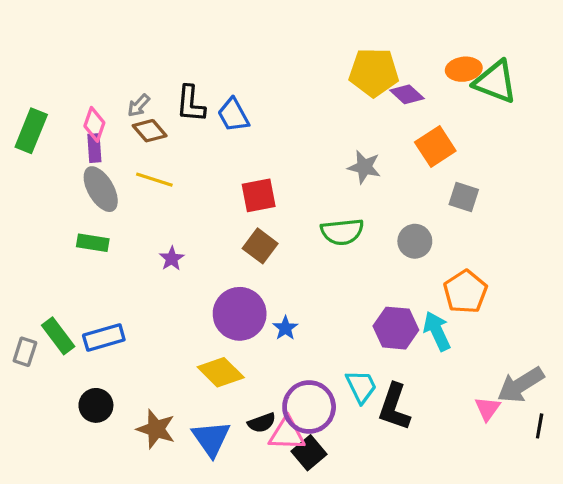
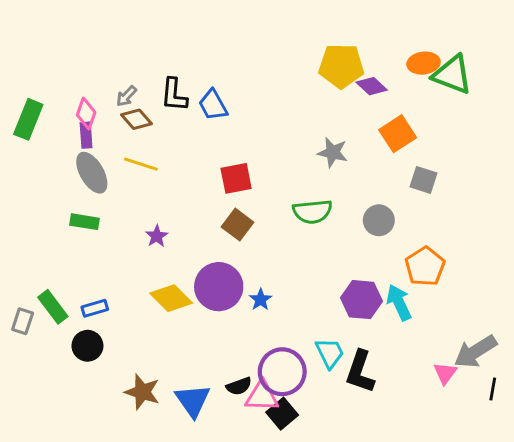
blue rectangle: (104, 338) -> (95, 308), size x0.7
yellow diamond: (221, 372) -> (171, 298), moved
black circle: (96, 405) -> (87, 346), moved

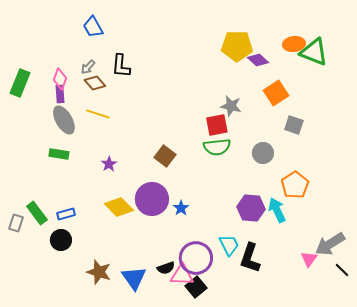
blue trapezoid: (213, 105) -> (93, 27), moved
red square: (236, 178) -> (217, 125), moved
black line: (493, 389) -> (342, 270), turned -56

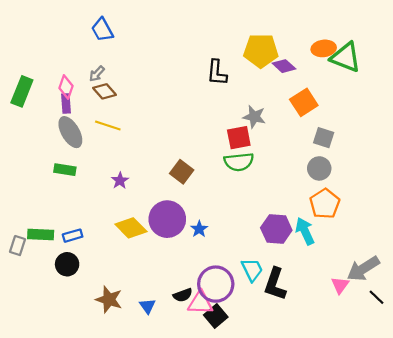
black L-shape: (121, 66) -> (217, 73), moved
gray circle: (263, 153) -> (319, 168), moved
green rectangle: (37, 213) -> (41, 235), turned -50
blue triangle: (134, 278) -> (147, 306), size x0.6

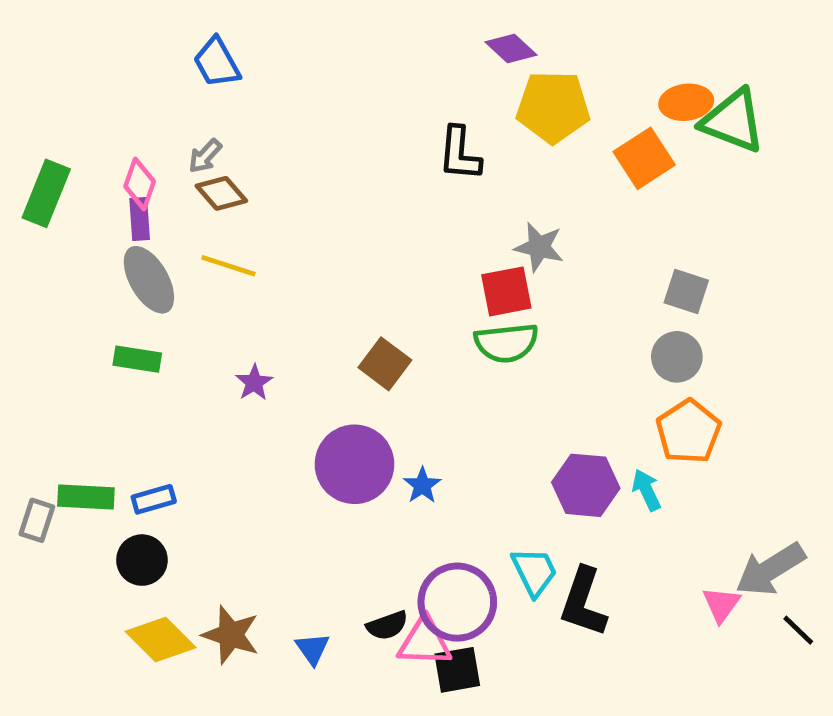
purple diamond: (284, 66) -> (511, 49), moved
orange square: (304, 102) -> (644, 158), moved
yellow diamond: (131, 228) -> (161, 639), moved
cyan arrow: (305, 231) -> (646, 490), size x0.7
black square: (216, 316) -> (457, 670), turned 30

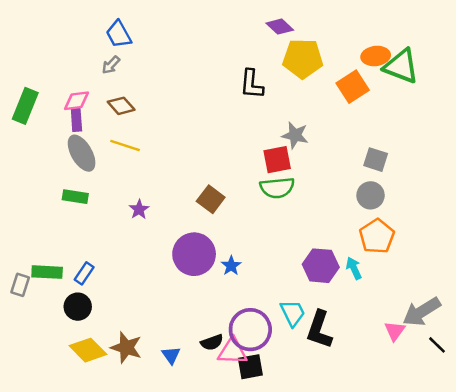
gray arrow: (205, 156) -> (111, 65), moved
pink diamond: (140, 184) -> (76, 101), turned 64
blue rectangle: (154, 499) -> (84, 273), turned -40

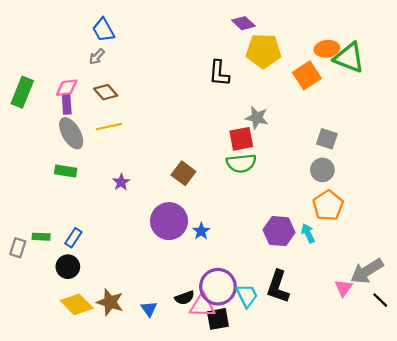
yellow line: (125, 145) -> (109, 127), turned -30
green rectangle: (47, 272) -> (41, 237), size x0.7
cyan trapezoid: (293, 313) -> (247, 296), moved

